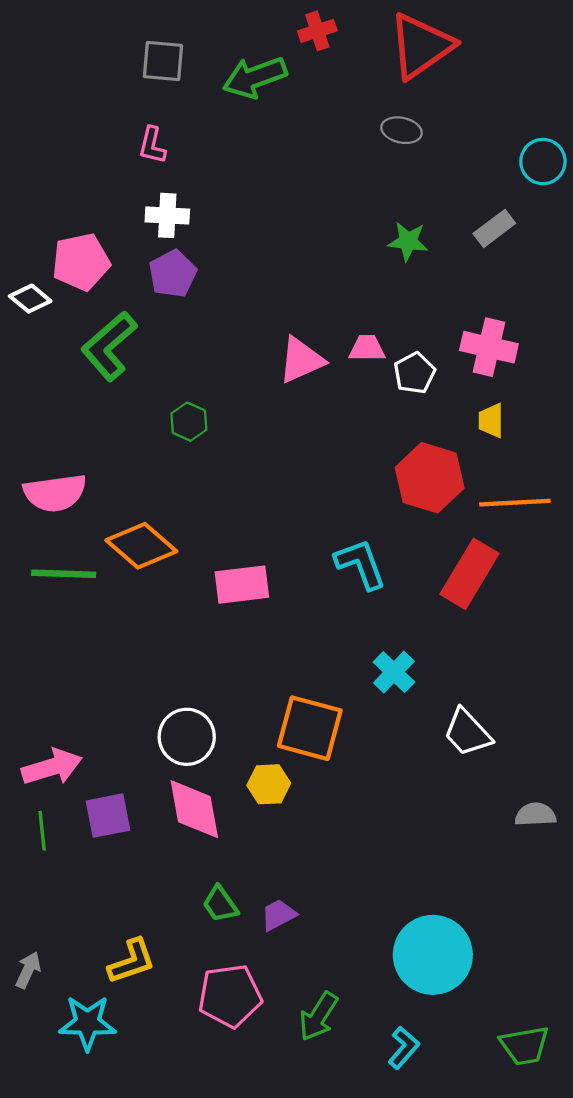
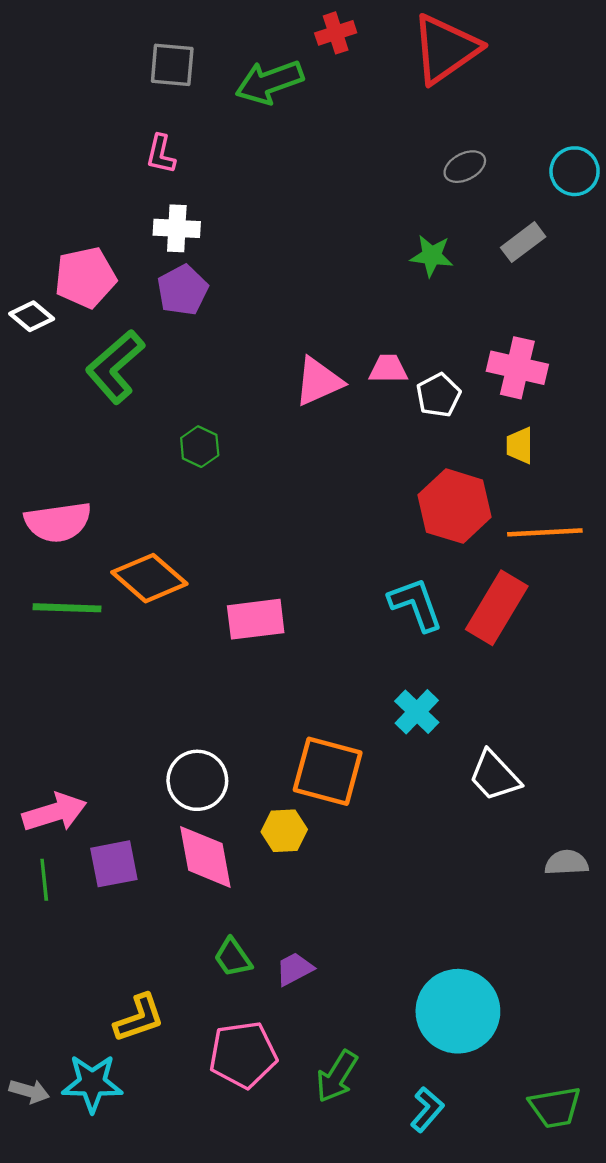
gray ellipse: (402, 130) -> (465, 167), moved, turned -39
cyan L-shape: (361, 564) -> (416, 604), moved
gray arrow: (28, 970) -> (29, 1091), moved, turned 81

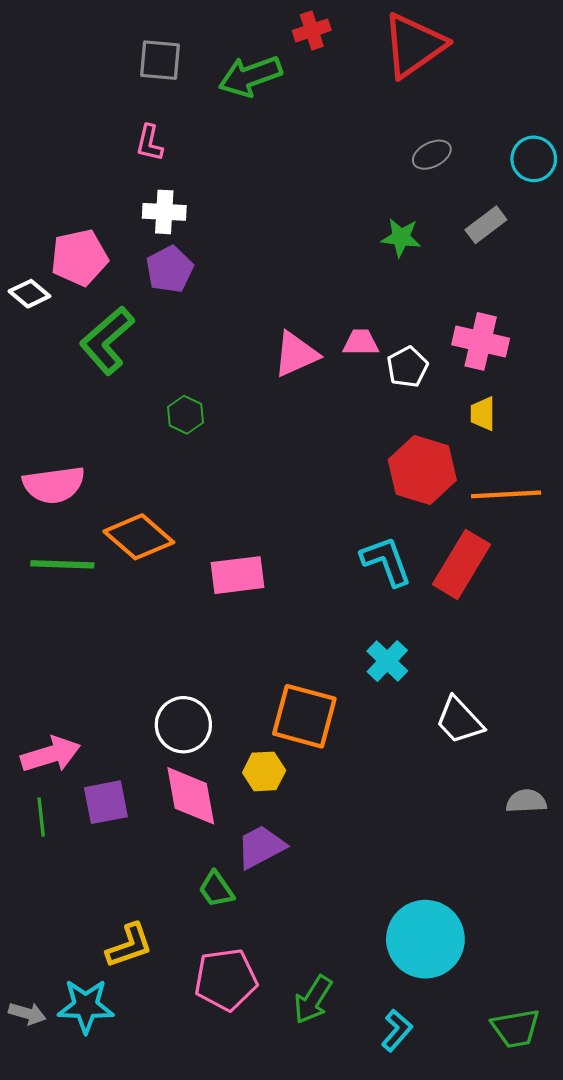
purple trapezoid: (295, 969) -> (261, 847), moved, size x1.4

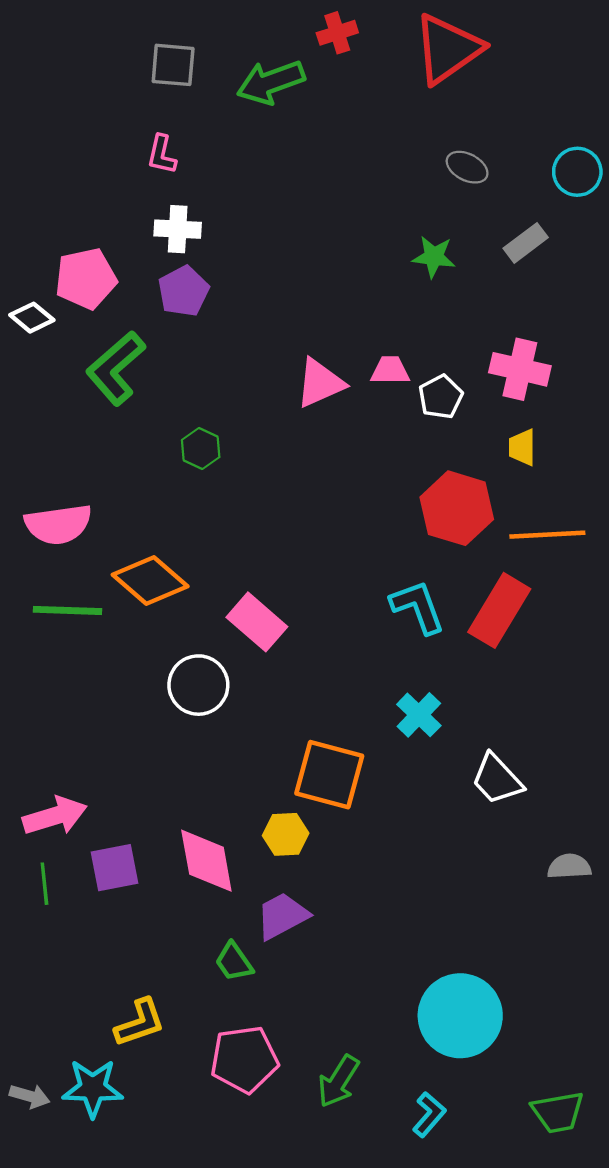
gray ellipse: (432, 155) -> (467, 167), turned 54
pink rectangle: (238, 575) -> (257, 622), turned 48
white circle: (183, 725) -> (198, 685), moved

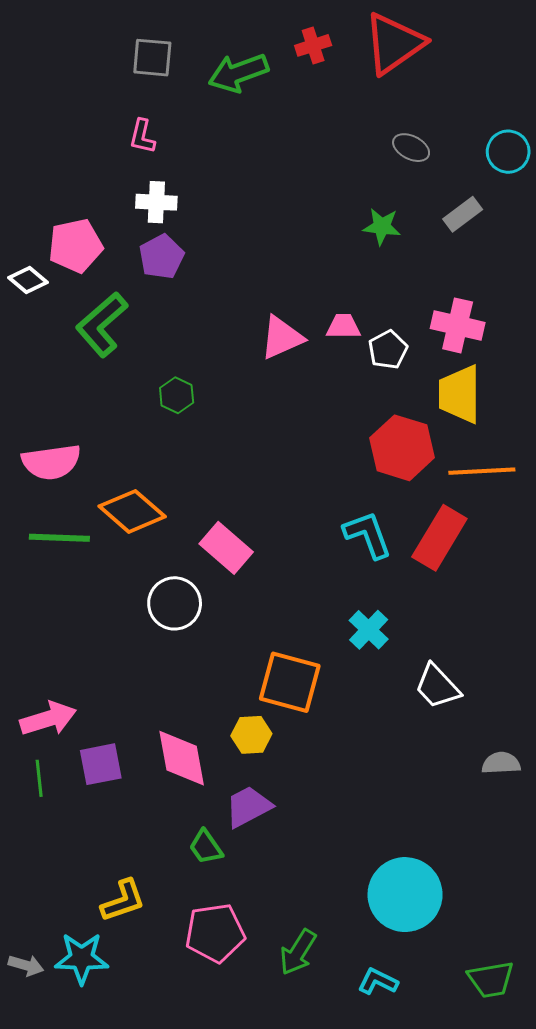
red cross: (337, 33) -> (313, 45), moved
yellow trapezoid: (522, 447) -> (460, 394), size x1.8
cyan L-shape: (429, 1115) -> (378, 981), turned -105

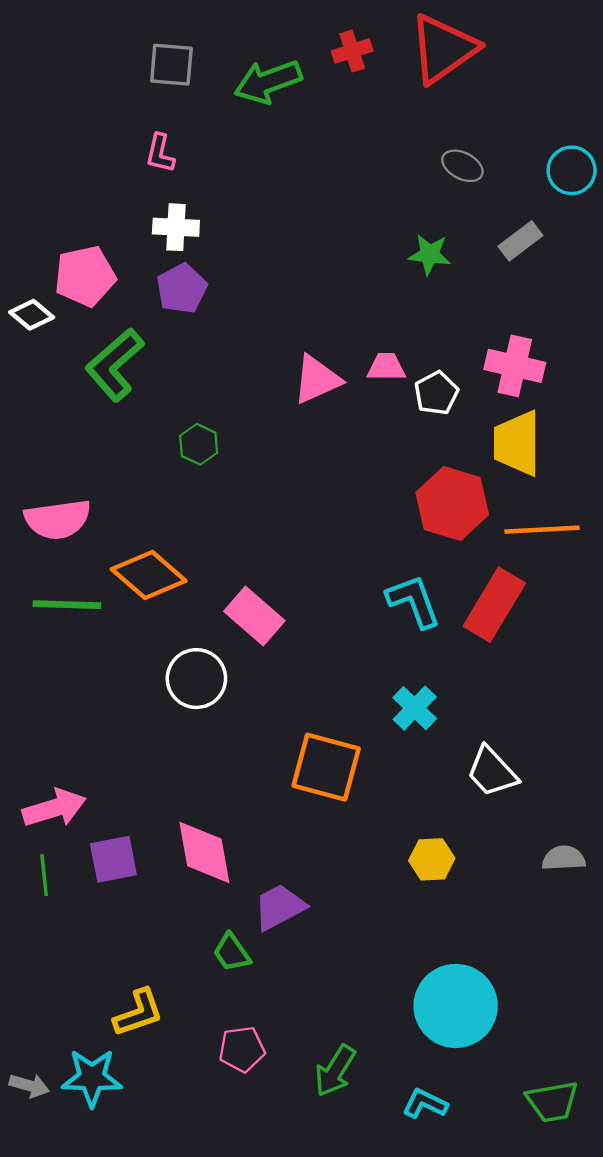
yellow hexagon: (251, 735) -> (432, 859), moved
pink pentagon: (215, 933) -> (242, 1049), size x0.7

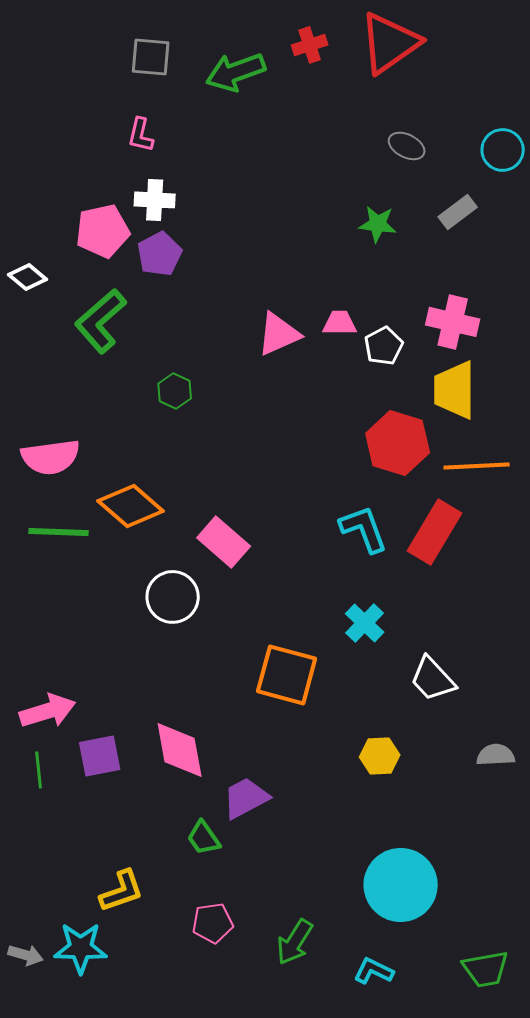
pink pentagon: (85, 276) -> (103, 231), moved

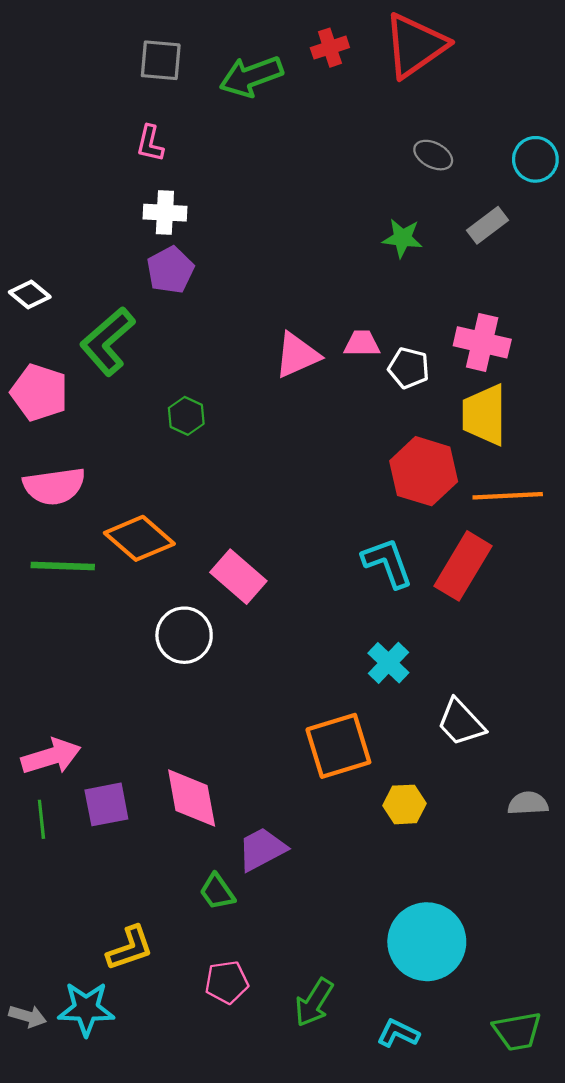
pink pentagon: (103, 231) -> (39, 392), moved, turned 30
white pentagon: (384, 346) -> (409, 368), turned -30
orange square: (287, 675) -> (338, 746), moved, turned -32

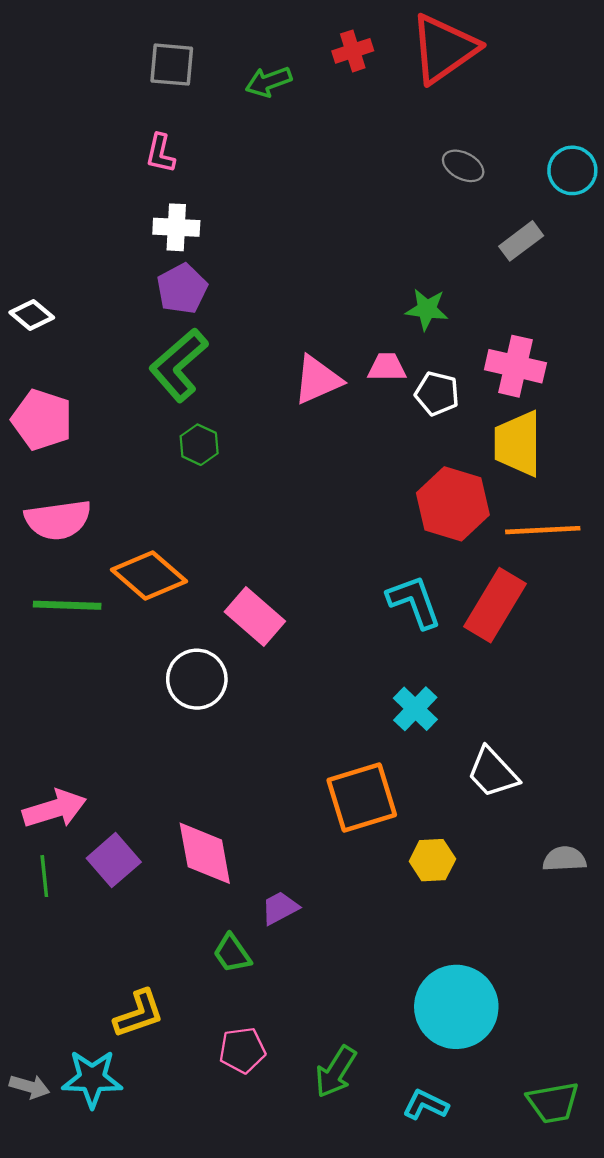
green arrow: (251, 76) -> (269, 82), size x0.7
green star: (402, 238) -> (427, 309), moved
green L-shape: (107, 341) -> (179, 365), moved
purple square: (106, 804) -> (114, 860), turned -30
purple trapezoid: (262, 849) -> (280, 908), size x0.7

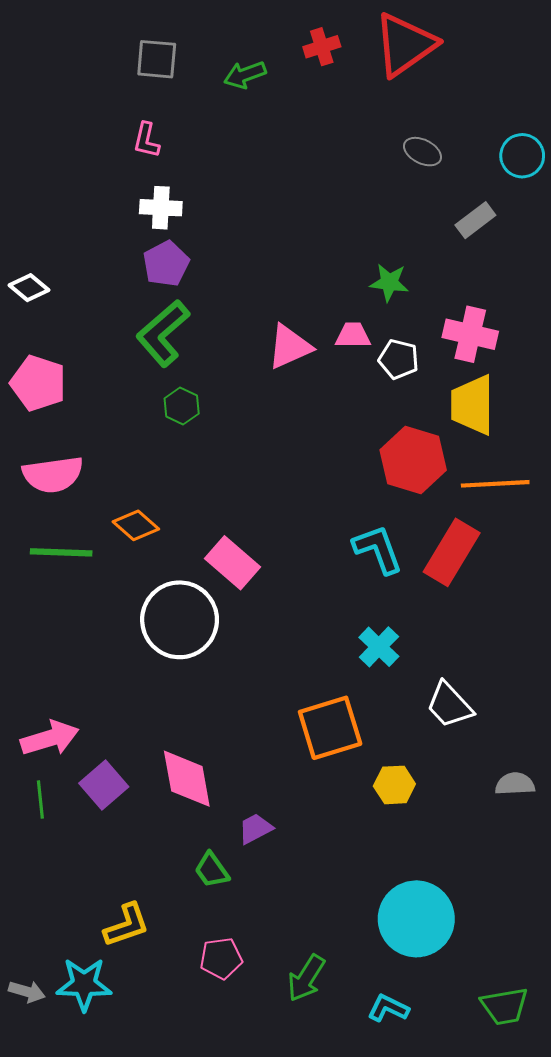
orange diamond: (149, 576) -> (136, 525), size x0.7
white circle: (197, 679) -> (180, 620), size x1.4

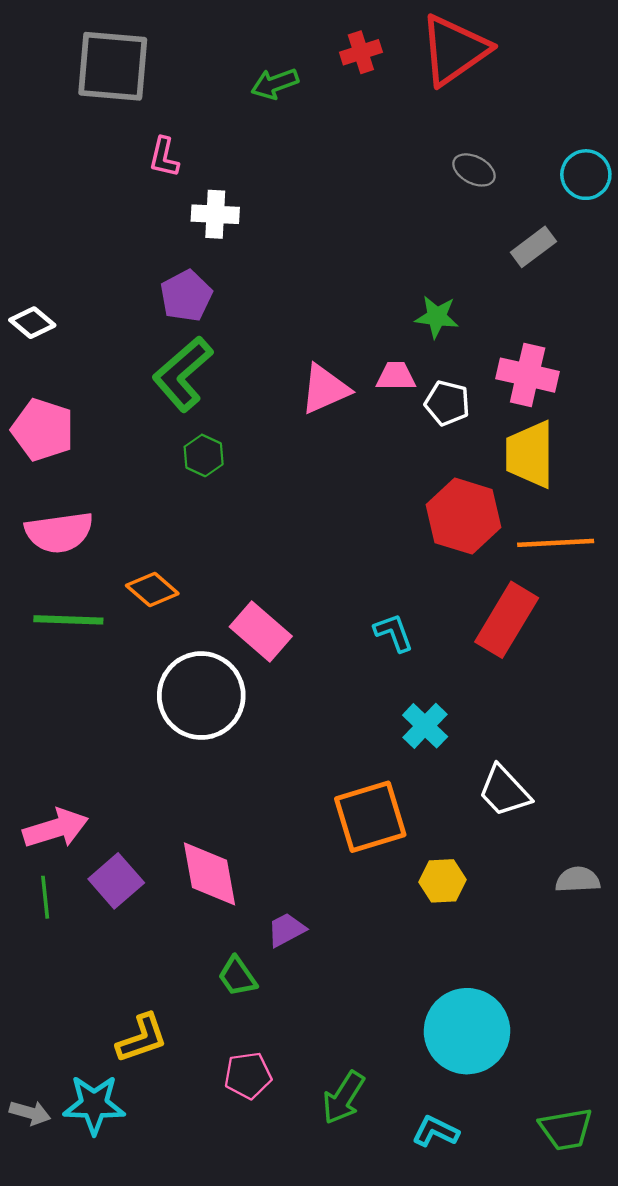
gray square: (157, 59) -> (113, 66), moved, size x1.6
white cross: (161, 208) -> (215, 214), moved
cyan L-shape: (378, 549) -> (394, 633), moved, size x0.7

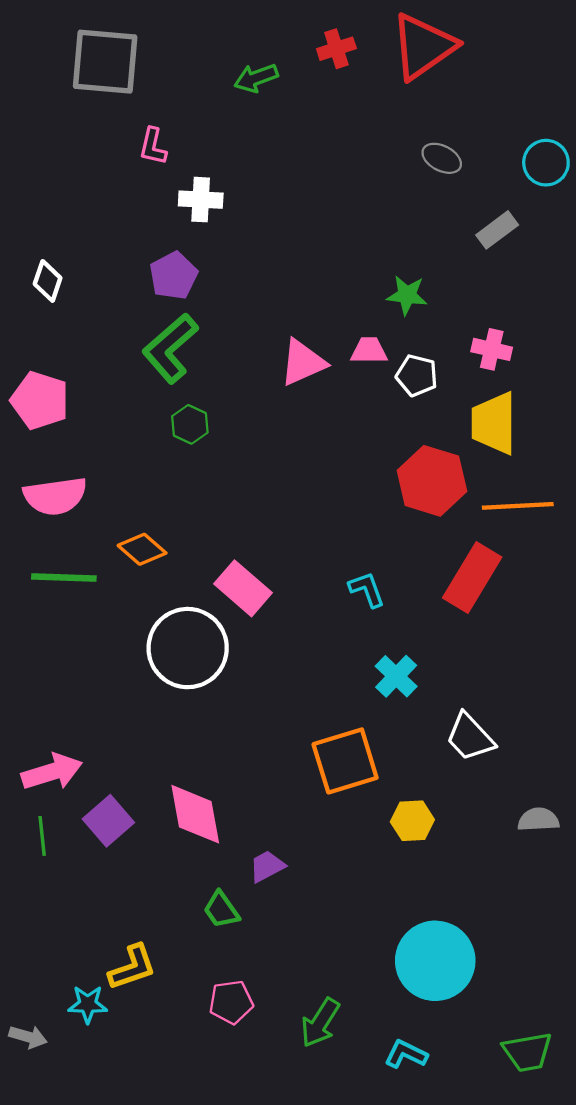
white diamond: (32, 323) -> (48, 281), moved, turned 69
pink cross: (528, 375) -> (492, 349), size x0.7
cyan star: (94, 1105) -> (88, 1004), moved, size x0.7

